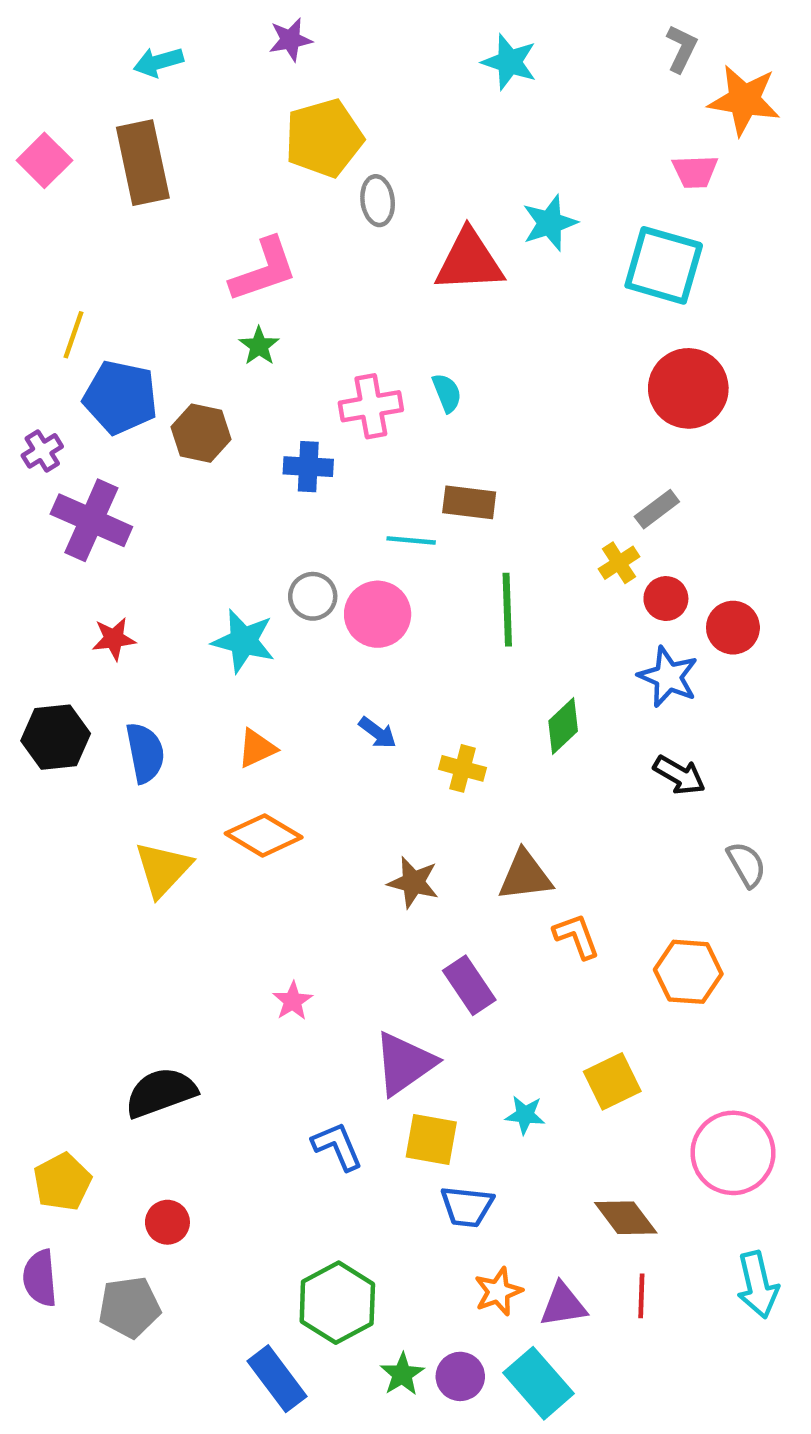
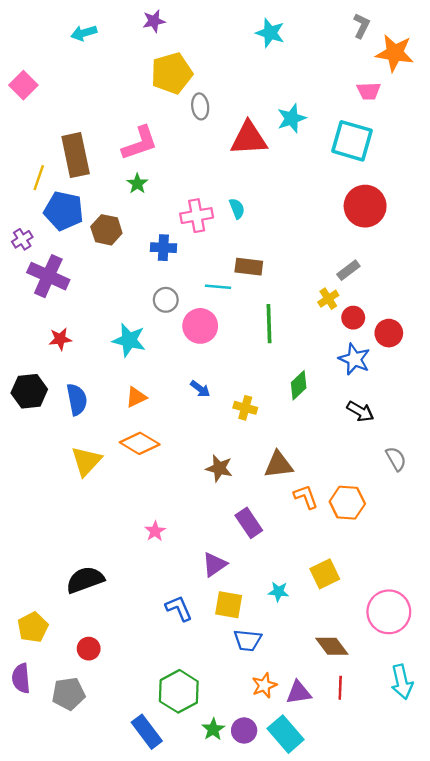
brown rectangle: (143, 163) -> (76, 155), moved
gray circle: (313, 596) -> (166, 300), moved
orange hexagon: (688, 972) -> (347, 503), moved
purple triangle: (404, 1063) -> (214, 564), size x0.7

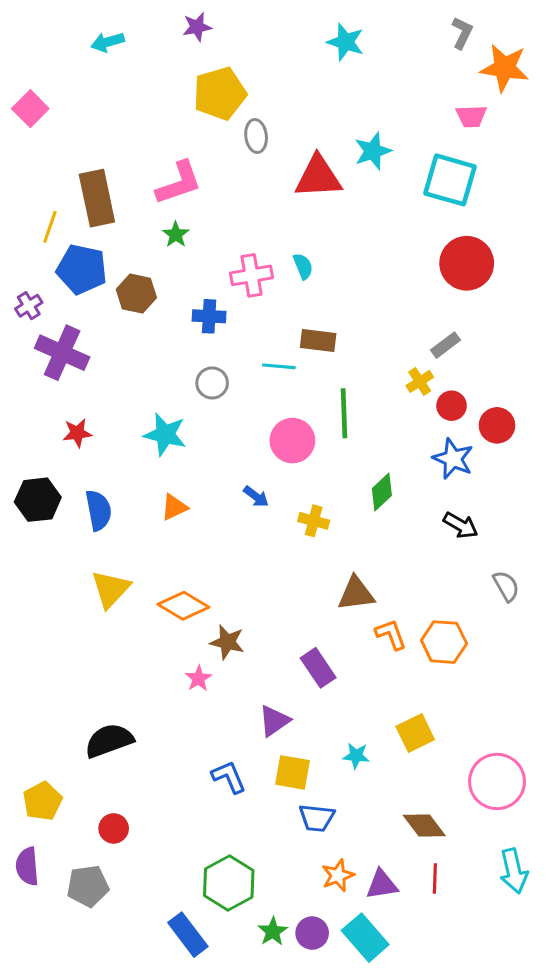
pink circle: (200, 326) -> (292, 441), moved
orange diamond: (140, 443) -> (183, 606), moved
brown star: (219, 468) -> (227, 642), moved

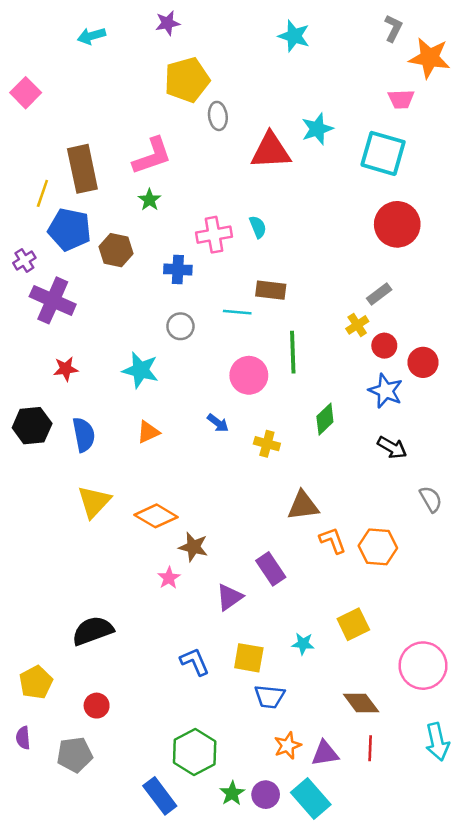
purple triangle: (274, 721) -> (229, 597), moved
purple semicircle: (27, 866) -> (23, 738), size x0.7

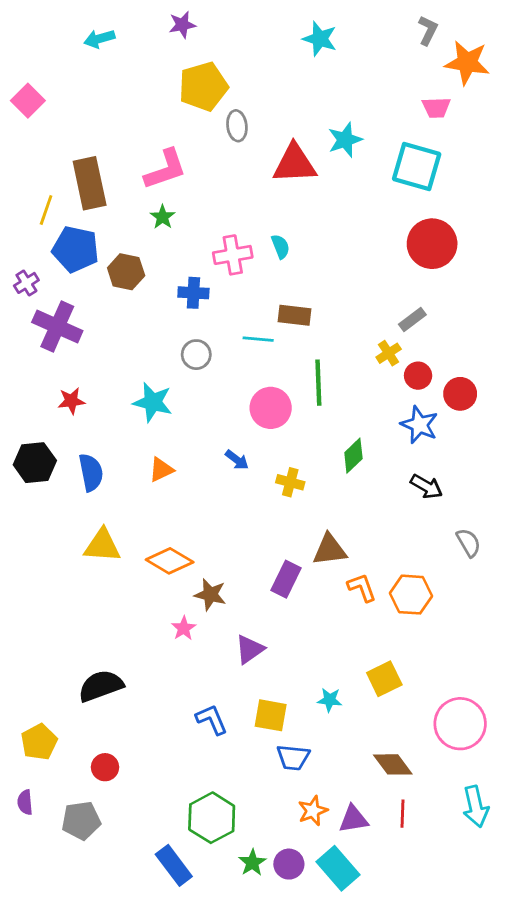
yellow triangle: (94, 502) -> (102, 545), turned 51
purple rectangle: (271, 569) -> (286, 579), moved, turned 60

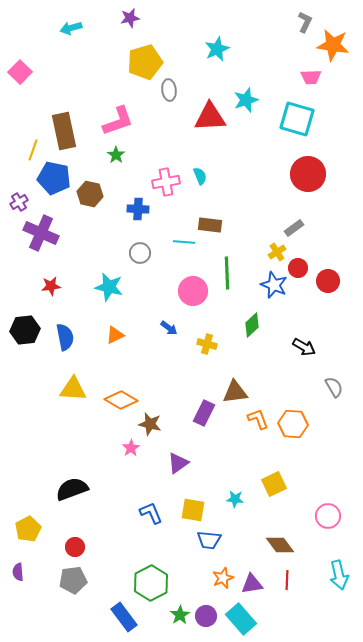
cyan star: (320, 39) -> (217, 49), moved, turned 30
blue star: (419, 425) -> (274, 285), moved
pink circle: (460, 724) -> (328, 516), size x0.7
gray pentagon: (81, 821) -> (73, 580), moved

